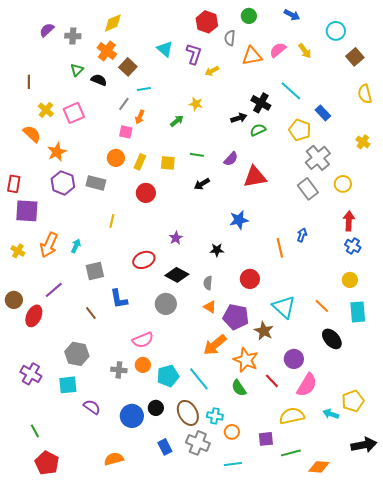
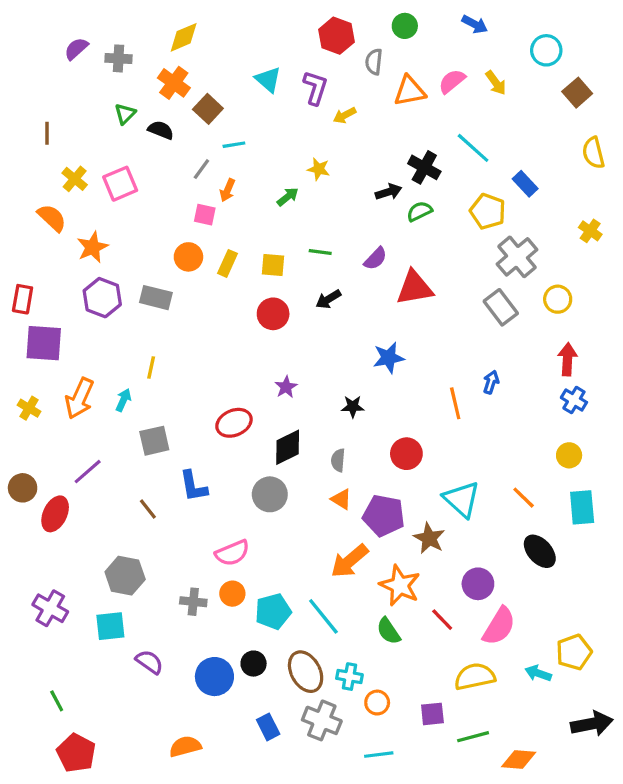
red circle: (146, 193) -> (273, 314), moved
yellow line: (112, 221) -> (151, 367), moved
black diamond: (177, 275) -> (288, 447), turned -55

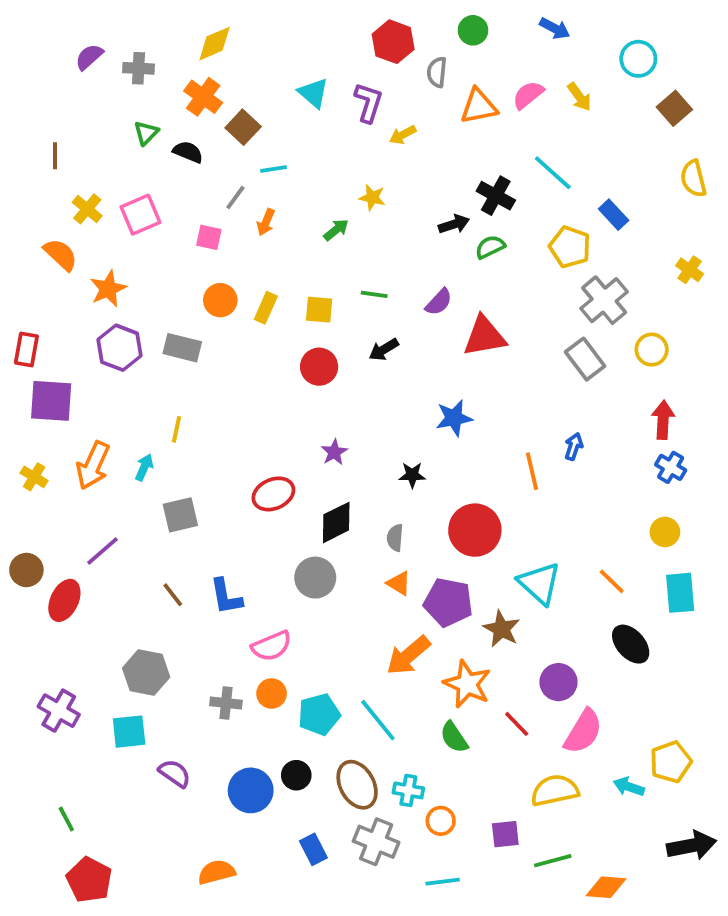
pink square: (205, 215) -> (209, 237), moved
red circle: (406, 454) -> (475, 530), size x1.4
blue L-shape: (193, 486) -> (226, 597), moved

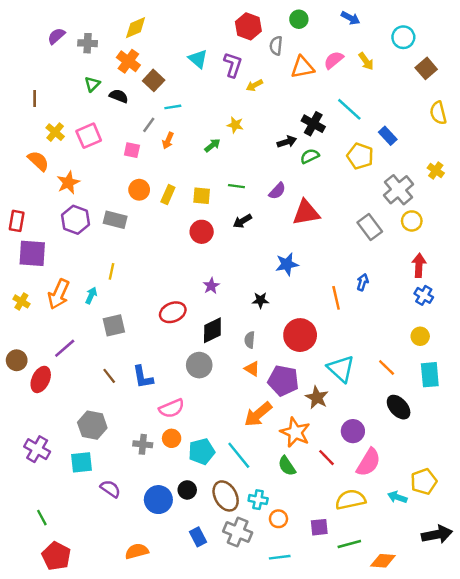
gray cross: (604, 300) -> (399, 190), moved

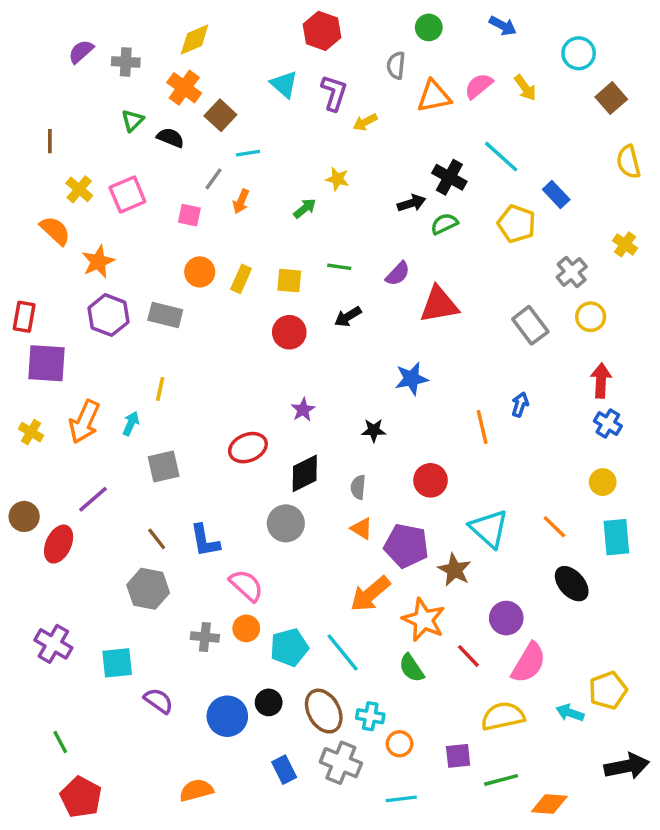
red hexagon: (248, 26) -> (322, 31), moved
gray cross: (399, 190) -> (572, 272), size x0.7
red circle: (300, 335) -> (430, 480), size x0.7
pink semicircle: (172, 408) -> (246, 585), turned -115
gray hexagon: (92, 425) -> (148, 589), moved

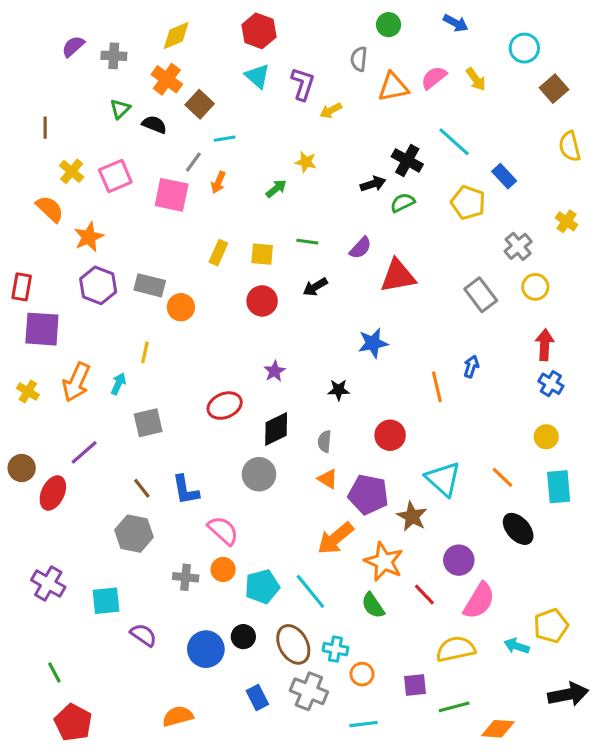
red hexagon: (322, 31) -> (259, 31), moved
pink square: (189, 215) -> (172, 195), size x1.6
orange circle: (200, 272) -> (181, 307), moved

